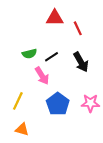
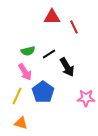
black arrow: (81, 62) -> (67, 67), moved
pink arrow: (42, 76) -> (25, 72), moved
blue pentagon: (58, 104) -> (43, 92), moved

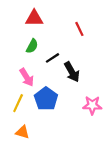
red triangle: (52, 17) -> (34, 18), moved
green semicircle: (28, 51) -> (32, 46), moved, turned -48

